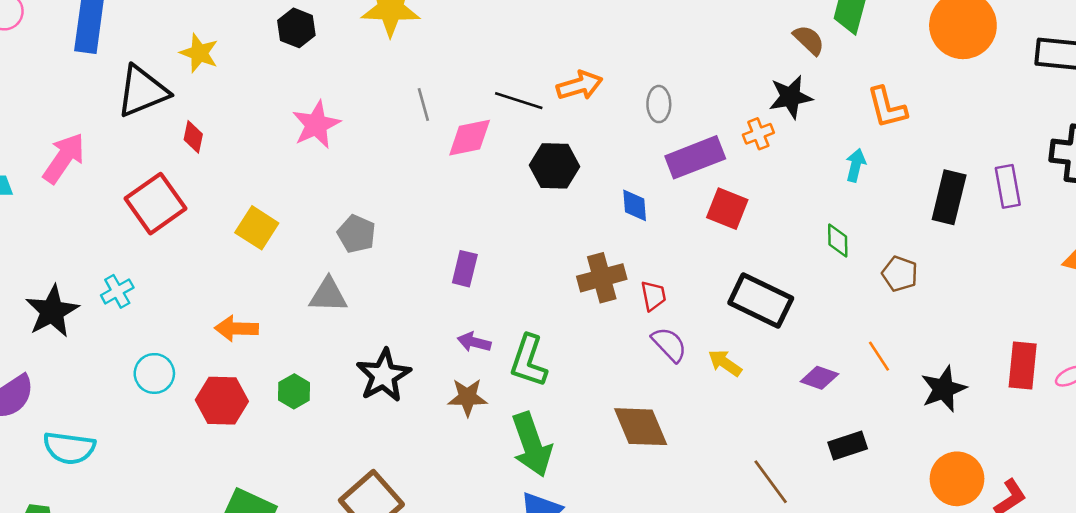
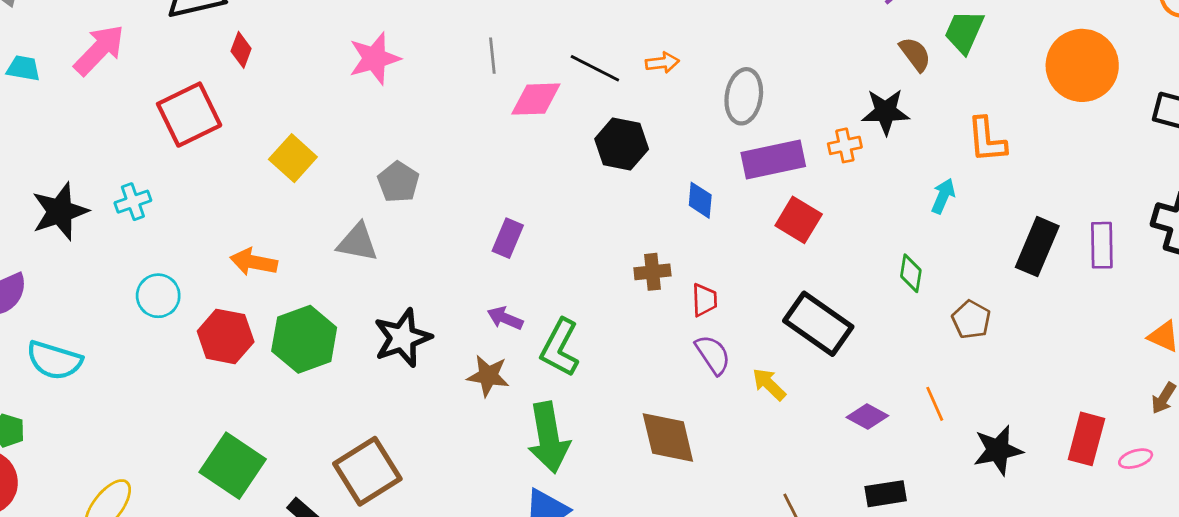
orange arrow: (579, 85) -> (662, 63), size x0.7
gray ellipse: (659, 104) -> (744, 96), size x1.4
brown cross: (602, 278) -> (652, 272), size x0.7
green hexagon: (294, 391) -> (304, 339), size x1.8

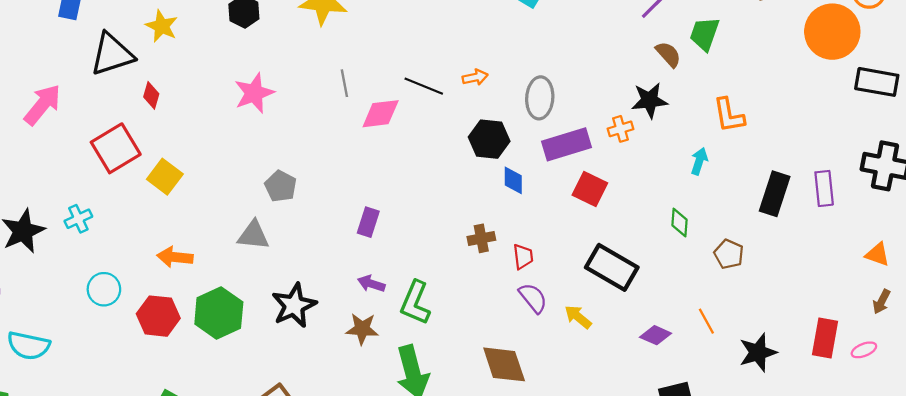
orange circle: (1082, 65) -> (832, 32), moved
black hexagon: (622, 144) -> (489, 139), moved
yellow square: (293, 158) -> (165, 177), moved

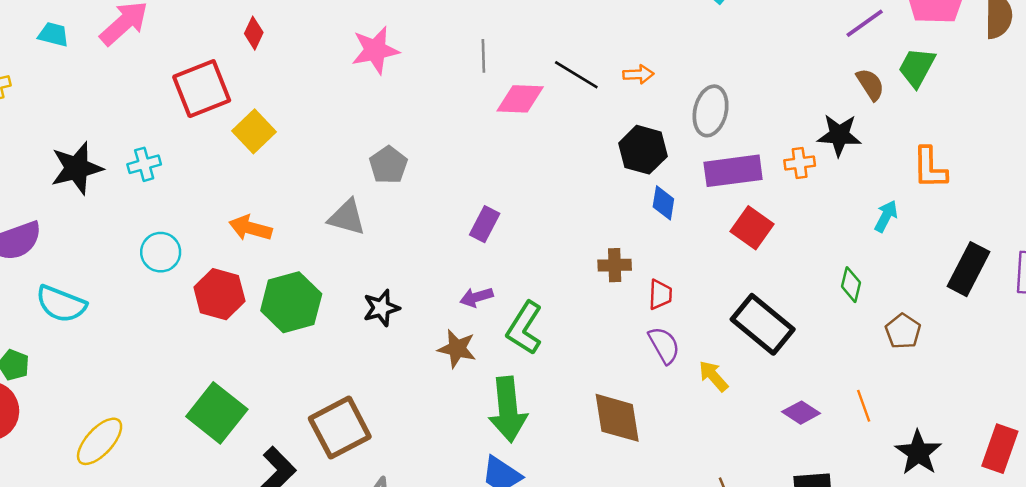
purple arrow: (371, 284) -> (476, 297), turned -44
black star: (294, 305) -> (381, 308), size x0.7
black star: (758, 352) -> (918, 453), turned -30

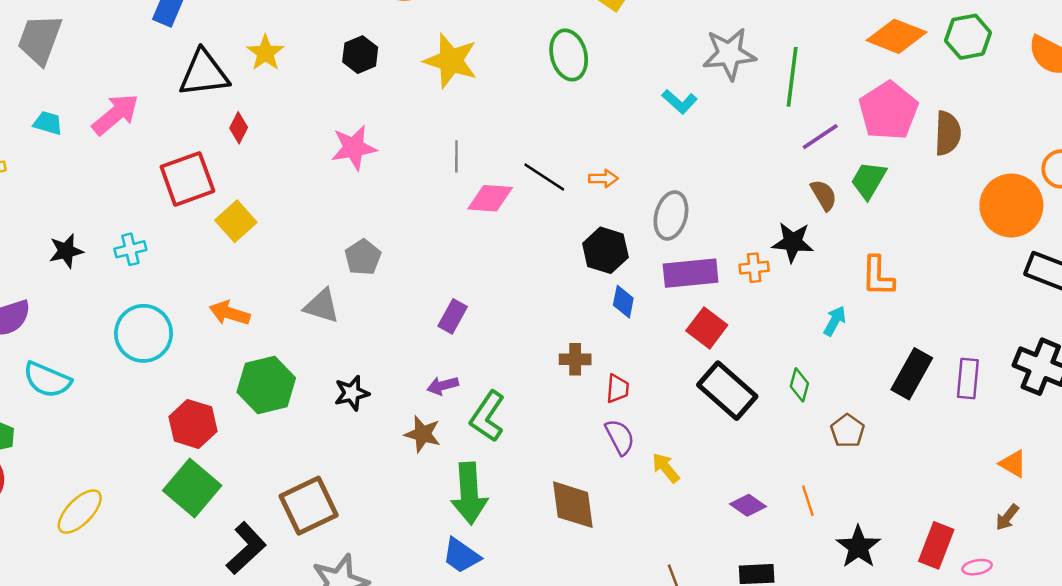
black star: (77, 168) -> (66, 251), size x0.7
cyan circle: (161, 252) -> (144, 333), size x1.5
red hexagon: (219, 294) -> (193, 424), moved
black rectangle: (763, 324) -> (727, 391), moved

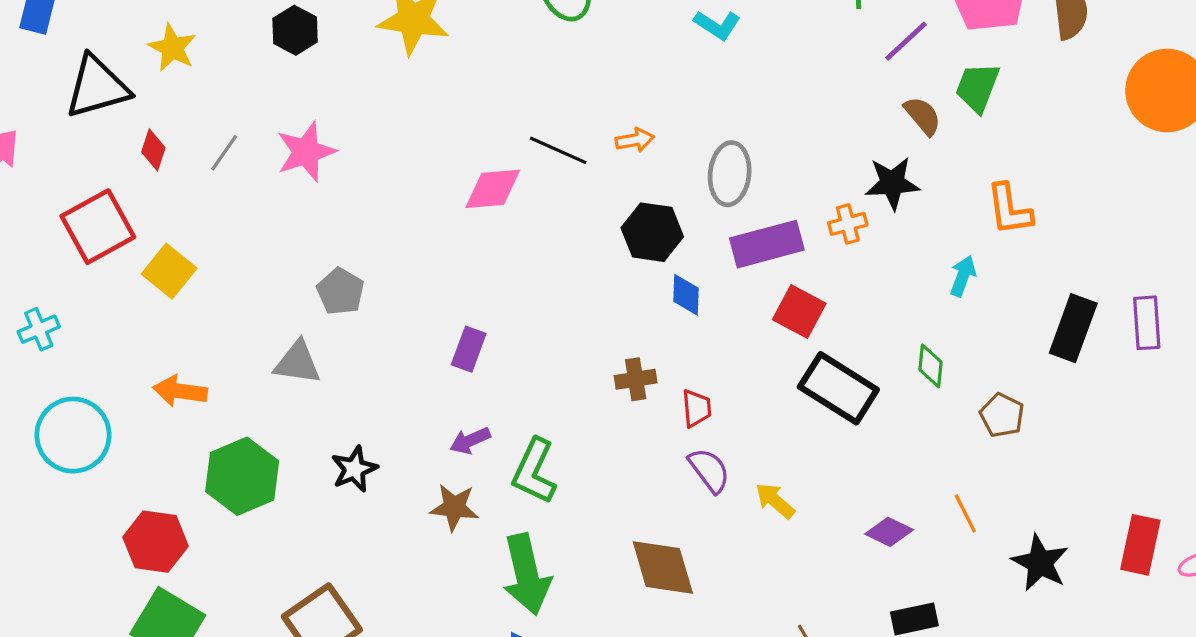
gray line: (456, 156) -> (224, 153), moved, turned 44

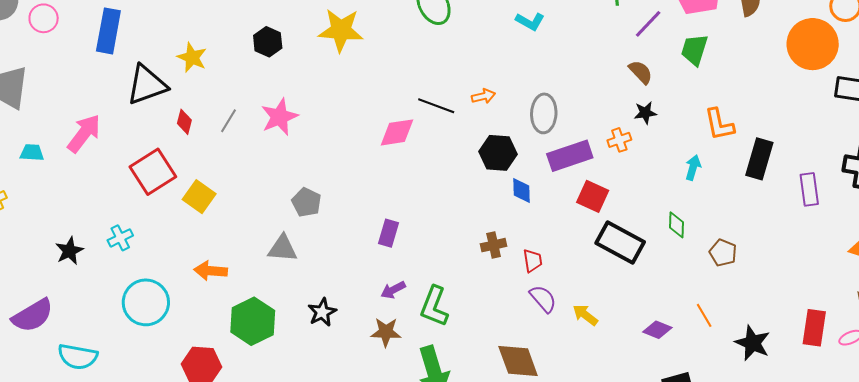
brown semicircle: (923, 116) -> (641, 72), moved
black star: (892, 183) -> (645, 113), size x0.7
black rectangle: (1073, 328) -> (759, 159), moved

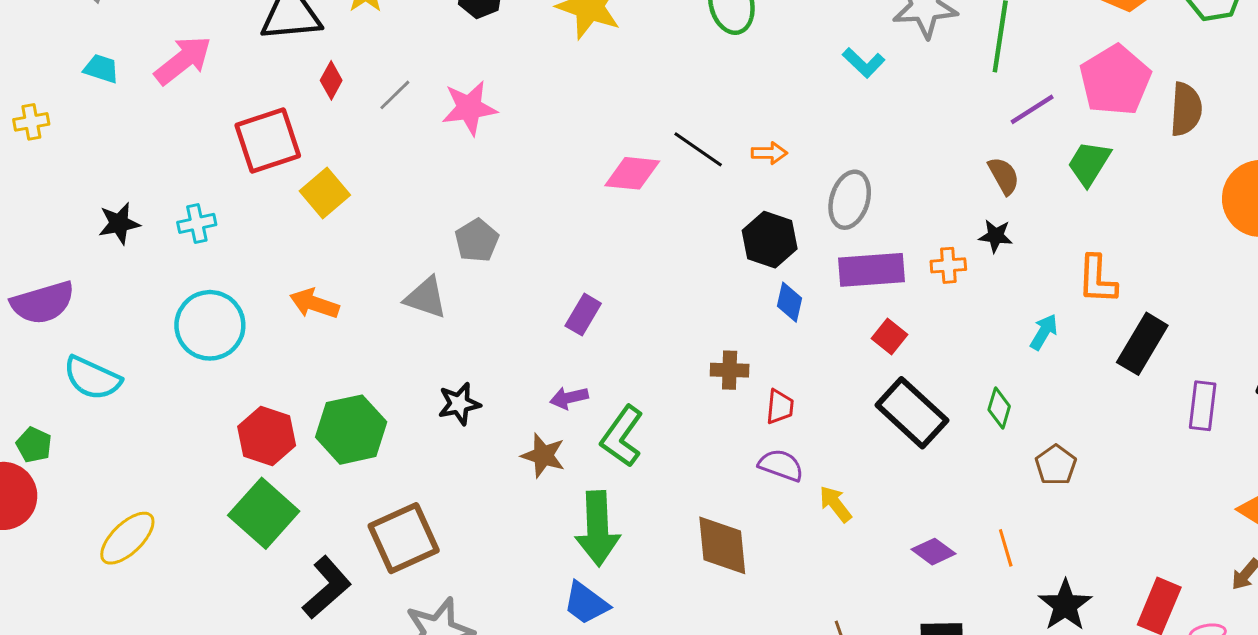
red square: (593, 196) -> (889, 337), size x0.7
purple semicircle: (543, 299) -> (781, 465), turned -44
green hexagon: (253, 321) -> (351, 430), moved

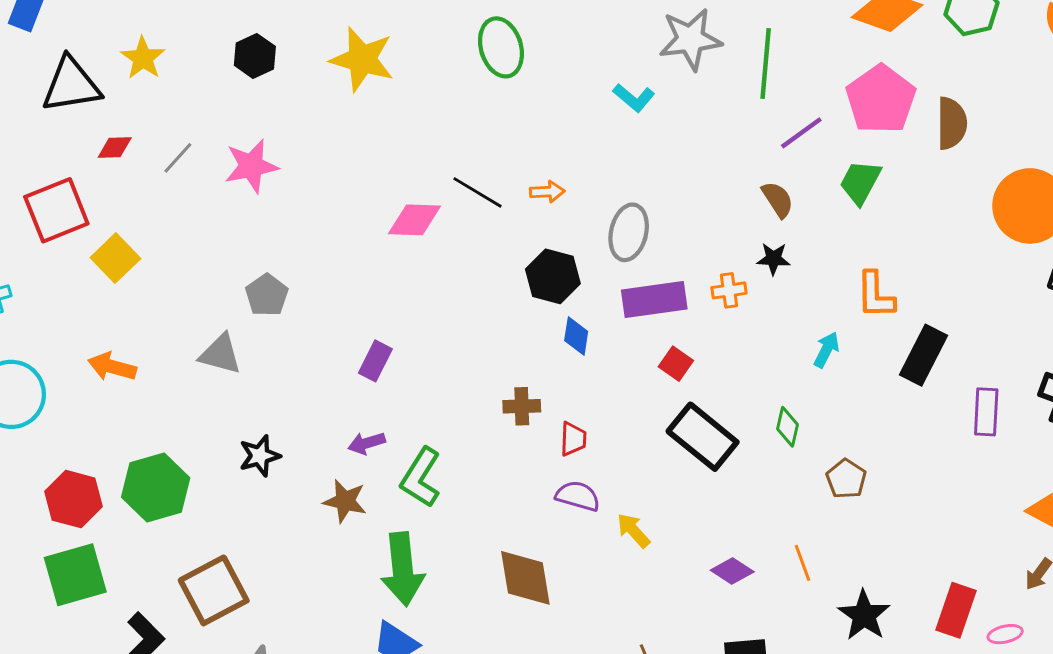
red diamond: (331, 80) -> (115, 148), turned 63
green square: (264, 513) -> (75, 575), turned 36

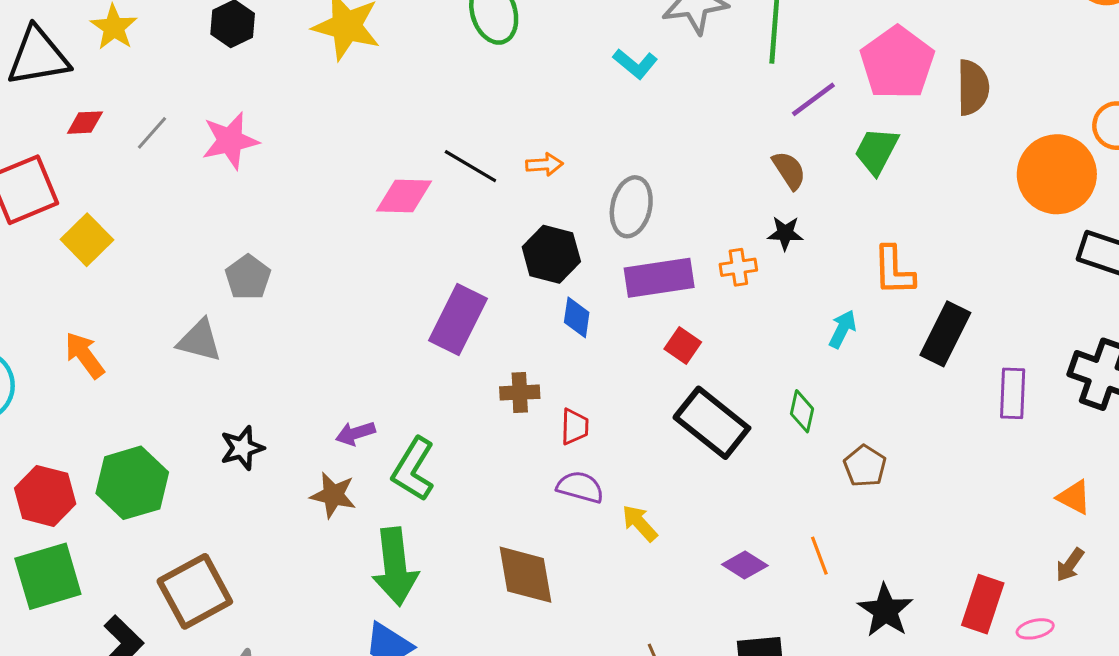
purple rectangle: (375, 361) -> (458, 319), moved, size x1.6
orange arrow: (112, 367) -> (85, 355), turned 39

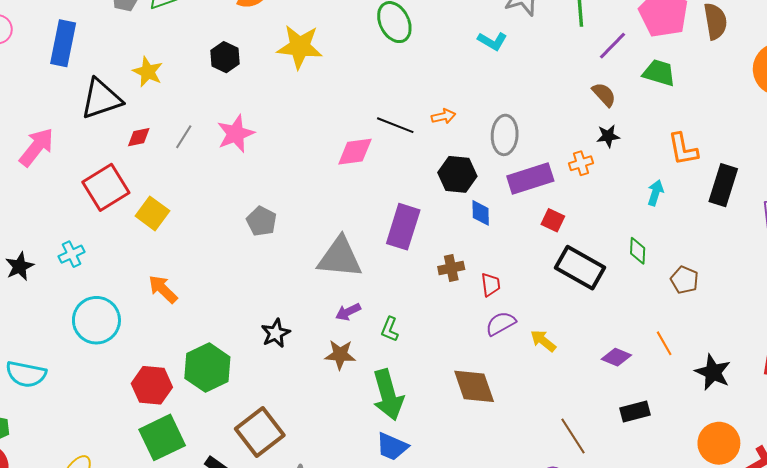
green trapezoid: (876, 151) -> (659, 73), turned 88
gray triangle: (199, 341) -> (340, 257), moved, size x1.5
green L-shape: (413, 469) -> (390, 329), size x0.6
purple semicircle: (580, 487) -> (501, 323), turned -36

